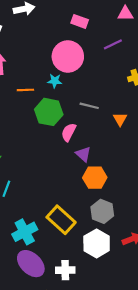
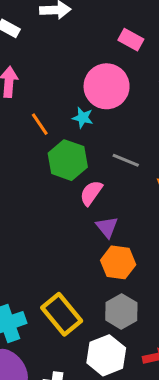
orange line: (25, 90) -> (40, 124), turned 49

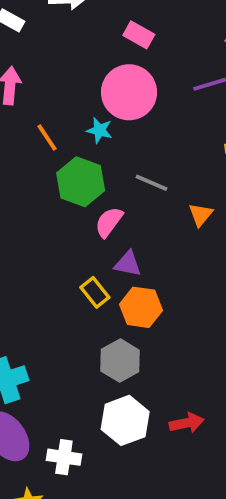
pink rectangle: (131, 40) -> (139, 35), moved
purple triangle: (107, 227) -> (128, 264), turned -40
gray hexagon: (121, 311) -> (120, 361), moved
yellow rectangle: (62, 314) -> (95, 292), moved, size x0.6

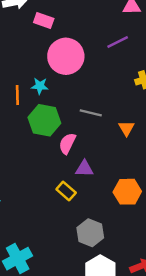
pink rectangle: (139, 35) -> (44, 21), moved
cyan star: (100, 130) -> (40, 86), moved
orange line: (47, 137) -> (17, 95), turned 42
orange hexagon: (141, 307) -> (127, 192), moved

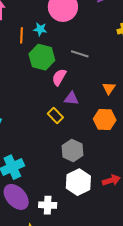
orange triangle: (126, 128) -> (109, 88), moved

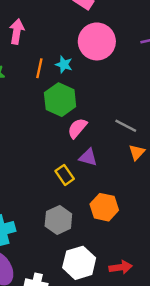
gray line: (80, 54) -> (126, 126), moved
orange hexagon: (105, 120) -> (104, 207), moved
gray hexagon: (72, 150) -> (58, 220), moved

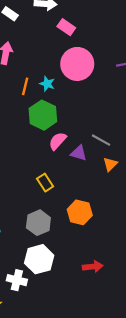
purple triangle: (88, 157) -> (79, 153), moved
white hexagon: (79, 263) -> (39, 259), moved

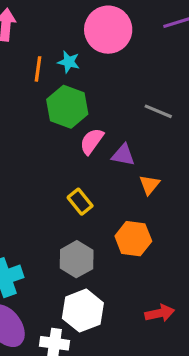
gray line: (101, 140) -> (158, 111), moved
orange triangle: (110, 164) -> (149, 185), moved

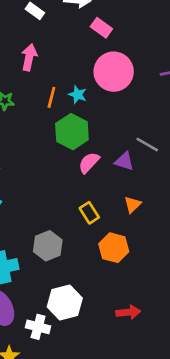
purple triangle: (123, 155) -> (124, 161), moved
yellow rectangle: (80, 202) -> (89, 213), moved
gray hexagon: (77, 259) -> (48, 246), moved

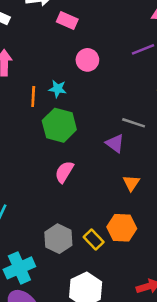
pink circle: (114, 72) -> (87, 60), size x0.6
purple triangle: (124, 161) -> (115, 143), turned 30
pink semicircle: (89, 163) -> (64, 172), moved
yellow rectangle: (89, 213) -> (94, 240), moved

